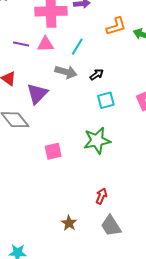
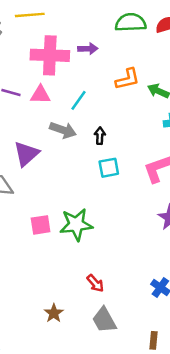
black arrow: (97, 75) -> (100, 136), turned -56
green star: (97, 141) -> (76, 225), moved
red arrow: (101, 196) -> (95, 283), turned 112

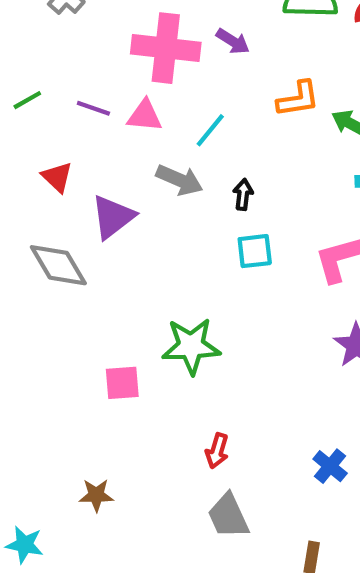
purple arrow: (88, 49) -> (233, 41), turned 30
pink square: (41, 225) -> (122, 383), moved
red arrow: (95, 283) -> (217, 451), turned 54
brown star: (54, 313) -> (96, 495), moved, turned 30

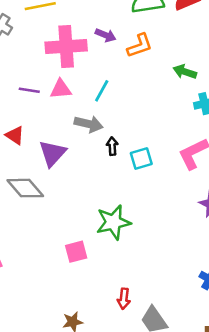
orange L-shape: (298, 99) -> (140, 46), moved
black arrow: (243, 195) -> (112, 146), moved
red arrow: (217, 451) -> (124, 299), moved

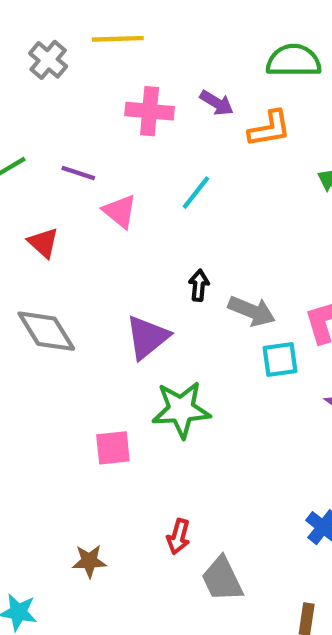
pink cross: (66, 46) -> (150, 111), size x0.7
pink triangle: (61, 89) -> (120, 211), moved, turned 35
gray arrow: (89, 124) -> (252, 311), moved
purple triangle: (53, 153) -> (147, 337), moved
cyan square: (141, 158) -> (280, 360), moved

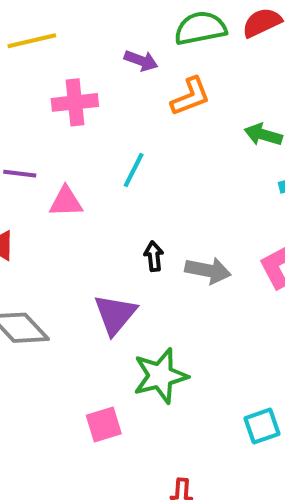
purple arrow: (217, 103) -> (141, 61), moved
pink triangle: (120, 211) -> (66, 202), turned -30
cyan square: (280, 360) -> (262, 426), moved

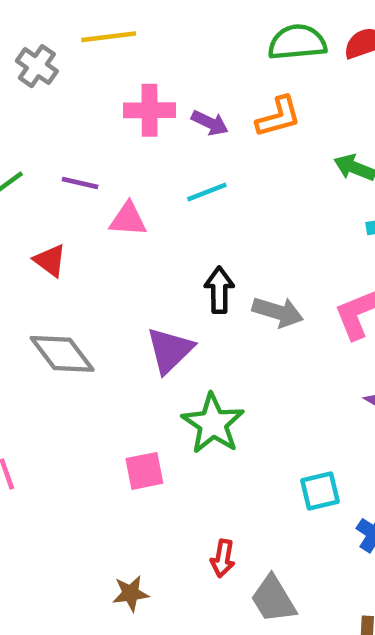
purple arrow: (141, 61) -> (210, 123), moved
cyan line: (134, 170) -> (207, 192), turned 36
black arrow: (154, 256) -> (219, 290), size x1.4
green star: (160, 376) -> (213, 424), turned -30

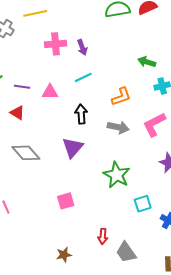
orange L-shape: (278, 117) -> (121, 97), moved
purple arrow: (210, 123) -> (82, 47), turned 49
purple line: (80, 183) -> (22, 87), moved
black arrow: (219, 290) -> (81, 114), moved
green star: (213, 424) -> (117, 175), moved

